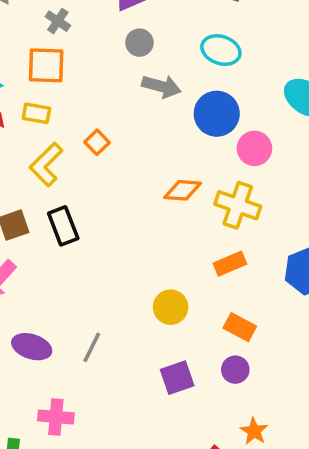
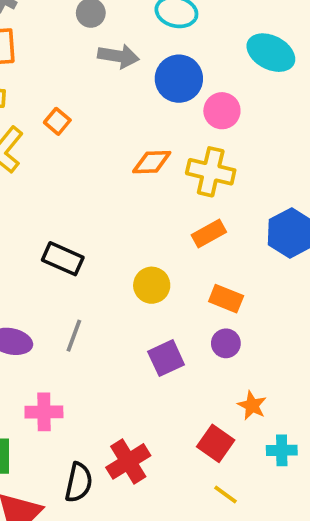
black rectangle: (63, 226) -> (63, 259), moved, turned -39

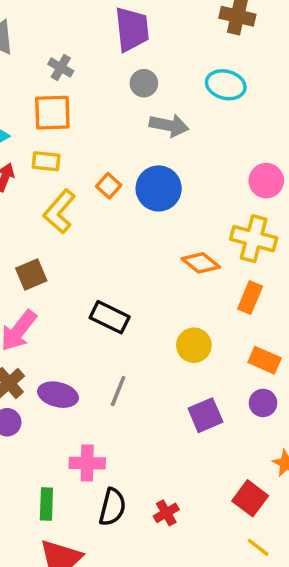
blue circle: (179, 79) -> (159, 188), moved
orange diamond: (152, 162) -> (201, 263), moved, turned 39
orange rectangle: (209, 234) -> (250, 298), turned -40
red cross: (128, 461) -> (166, 513), size x0.6
black semicircle: (79, 482) -> (112, 507), moved

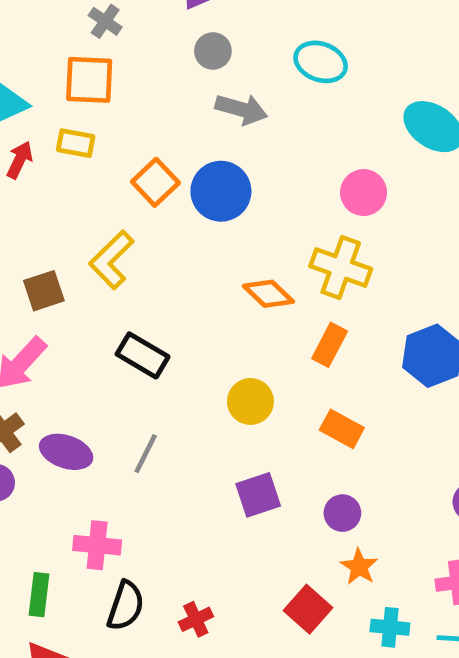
orange square: (109, 186) -> (155, 182), size x1.4
yellow L-shape: (59, 212) -> (111, 260), moved
purple circle: (263, 403) -> (342, 513), moved

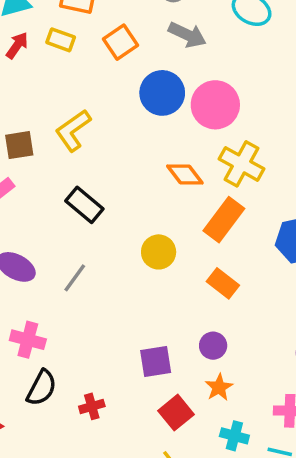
orange square: (155, 182) -> (121, 42), moved
pink circle: (364, 193) -> (215, 105), moved, size x1.4
orange rectangle: (330, 345) -> (224, 220), size x1.4
purple square: (258, 495) -> (156, 361), moved

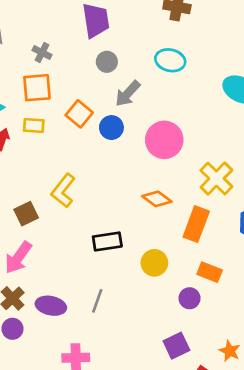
gray arrow: (187, 35) -> (128, 94), turned 124
blue circle: (162, 93) -> (111, 128), moved, size x0.7
yellow cross: (242, 164) -> (216, 179), moved, turned 32
black rectangle: (84, 205) -> (107, 241), moved, turned -32
purple circle: (213, 346) -> (190, 298), moved

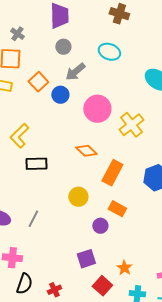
yellow cross: (216, 179) -> (131, 125), moved
black rectangle: (107, 241) -> (36, 164), moved

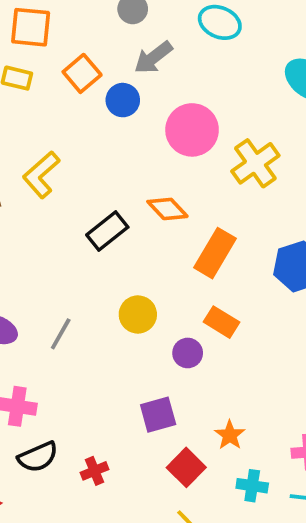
black rectangle: (36, 164) -> (107, 231), moved, turned -40
yellow circle: (78, 197) -> (138, 314), moved
black semicircle: (24, 284) -> (38, 457), turned 45

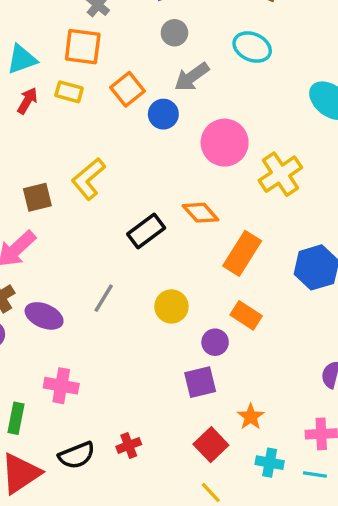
gray line: (61, 334) -> (104, 298), moved
purple square: (158, 415) -> (200, 382), moved
black semicircle: (38, 457) -> (77, 455), moved

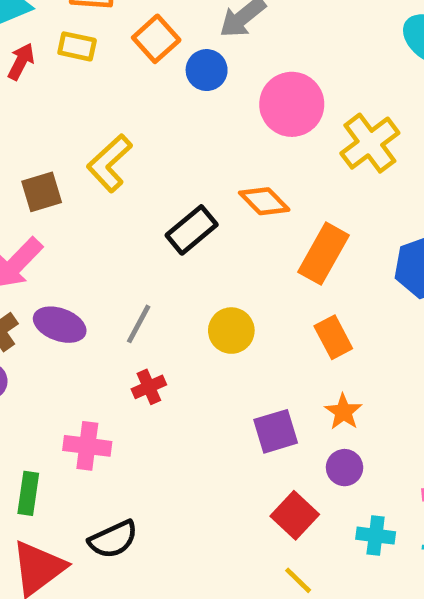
orange rectangle: (246, 315) -> (333, 337), turned 32
purple ellipse: (44, 316) -> (60, 325), moved
purple circle: (215, 342) -> (345, 468), moved
orange star: (251, 417) -> (343, 412), moved
red cross: (129, 445) -> (149, 387), moved

